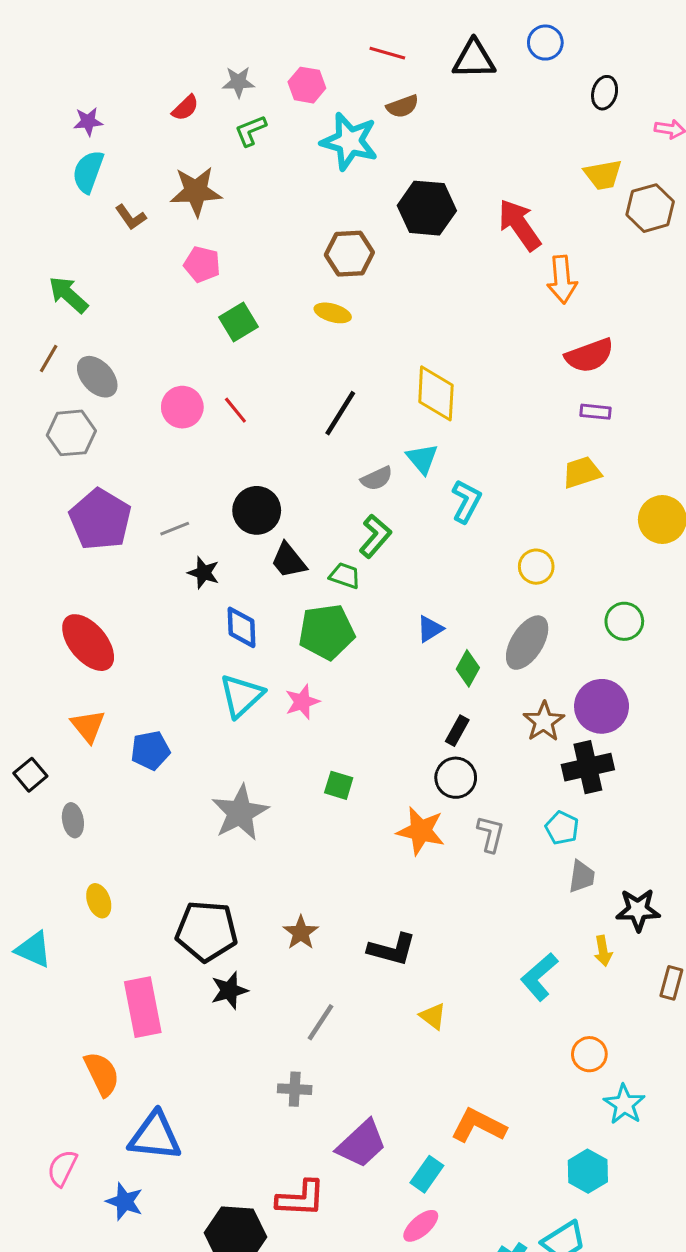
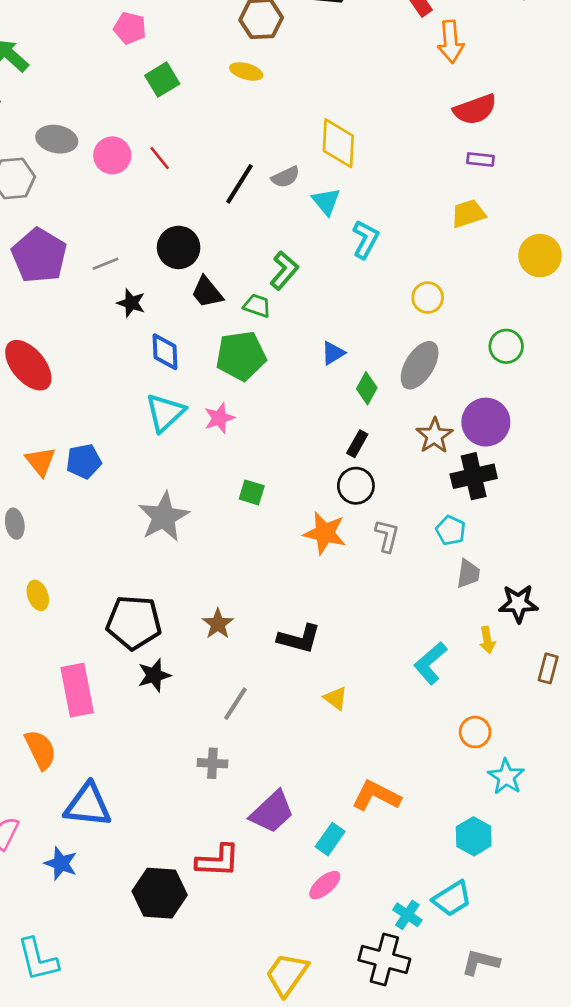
gray ellipse: (97, 377) -> (57, 139), moved, turned -36
black line: (340, 413) -> (239, 184), moved
gray semicircle: (377, 478) -> (286, 177), moved
orange triangle: (88, 726) -> (40, 461), moved

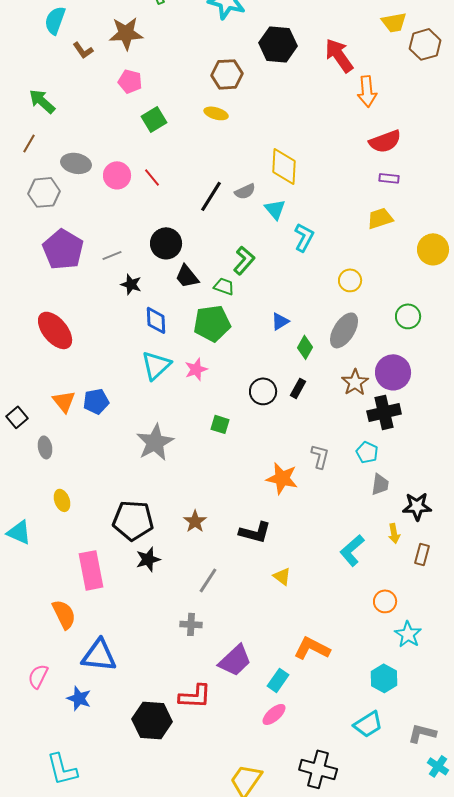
black circle: (356, 486) -> (263, 391), moved
orange star: (325, 533) -> (282, 478), moved
brown rectangle: (548, 668) -> (422, 554), moved
cyan cross: (407, 915) -> (438, 766), moved
gray L-shape: (480, 962) -> (422, 733), moved

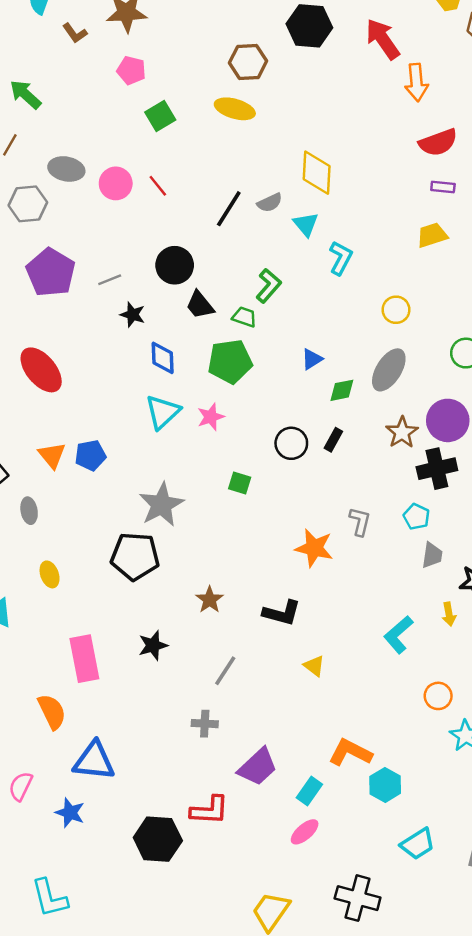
yellow ellipse: (216, 113) -> (235, 109), size x1.4
green diamond: (305, 347) -> (342, 390), turned 50
black pentagon: (133, 520) -> (135, 556), moved
cyan hexagon: (384, 678) -> (385, 785), moved

